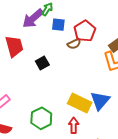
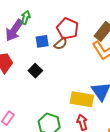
blue square: (58, 25) -> (42, 41), moved

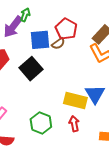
blue square: (42, 41) -> (40, 40), size x1.5
black square: (35, 71) -> (31, 69), size x1.6

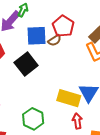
red arrow: (74, 124) -> (77, 121), moved

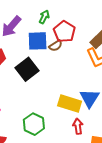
green arrow: (23, 10) -> (44, 17), moved

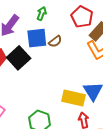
red pentagon: (64, 32) -> (82, 17), moved
black square: (27, 69) -> (19, 58), moved

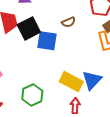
blue square: (37, 38) -> (47, 41), moved

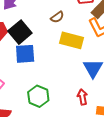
blue square: (47, 41) -> (25, 54), moved
yellow rectangle: (71, 82) -> (71, 40), moved

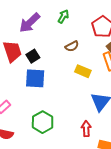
black square: (20, 32) -> (33, 56), size x0.6
yellow rectangle: (71, 40) -> (83, 71), size x0.7

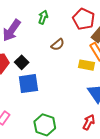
yellow rectangle: (83, 71) -> (87, 65), moved
red arrow: (86, 129) -> (89, 122), turned 42

